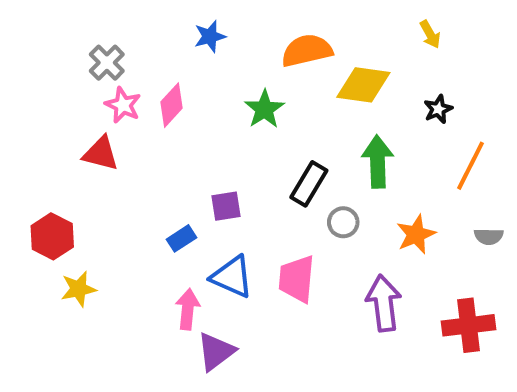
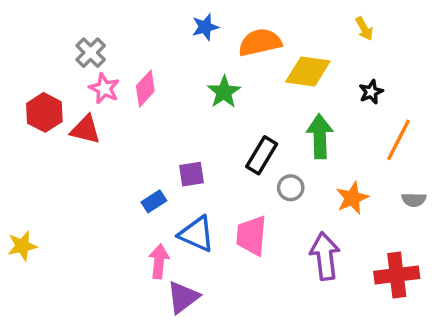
blue star: (210, 36) -> (205, 27), moved
red hexagon: (52, 236) -> (44, 112), moved
yellow star: (78, 289) -> (22, 246), moved

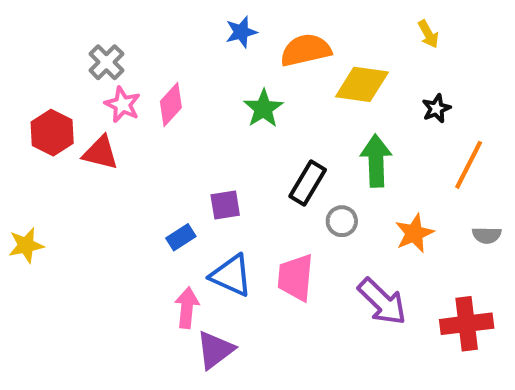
yellow star: (22, 246) -> (26, 245), moved
purple arrow: (325, 256) -> (382, 302), turned 141

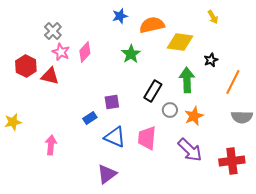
black star: (436, 108) -> (211, 60), moved
orange star: (414, 233) -> (194, 116), moved
gray semicircle: (487, 235) -> (242, 117), size x1.5
pink arrow: (187, 308) -> (51, 145), moved

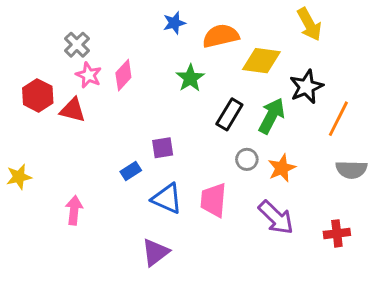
yellow arrow: (213, 17) -> (309, 24), size x1.6
black star: (211, 60) -> (306, 87), size x1.6
green arrow: (187, 80) -> (272, 116), turned 30
black rectangle: (153, 91) -> (229, 114), moved
red cross: (232, 161) -> (337, 233), size x0.7

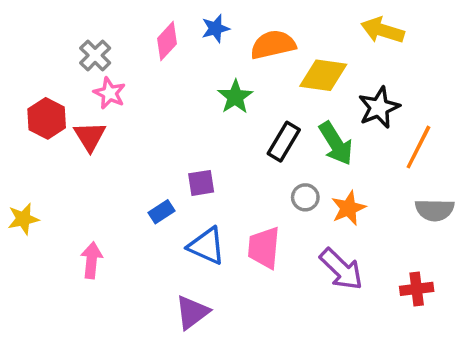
yellow arrow: (309, 24) -> (383, 30), turned 136
pink diamond: (123, 75) -> (167, 41), moved
red triangle: (73, 110) -> (90, 136), turned 44
green arrow: (272, 116) -> (336, 143), turned 120

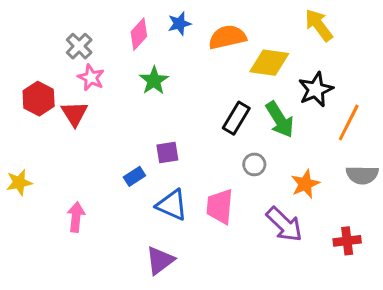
yellow arrow: (383, 30) -> (319, 25), turned 36
green star: (235, 97) -> (154, 81), moved
orange star: (348, 208) -> (305, 184), moved

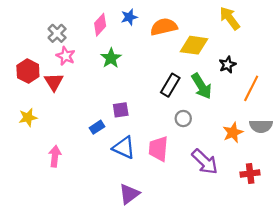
black star: (316, 90) -> (227, 65), size x0.7
yellow star: (19, 182) -> (28, 117), moved
orange star: (305, 184) -> (233, 133), moved
purple triangle: (160, 260) -> (129, 194), moved

